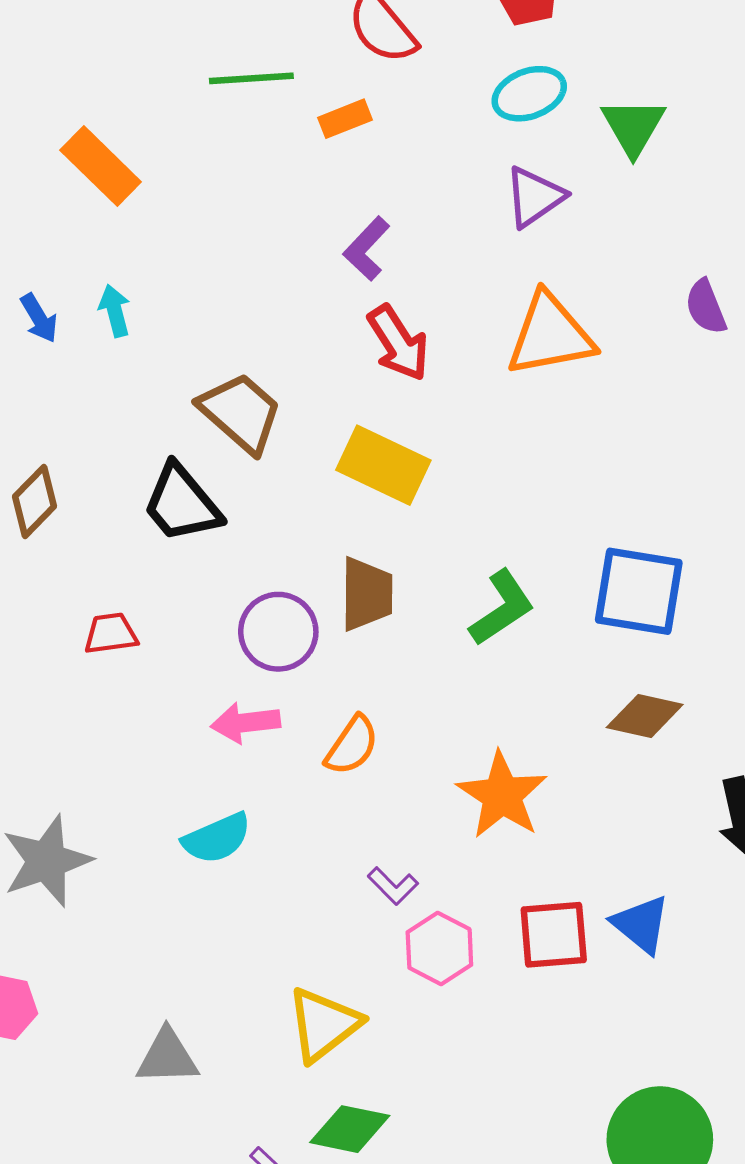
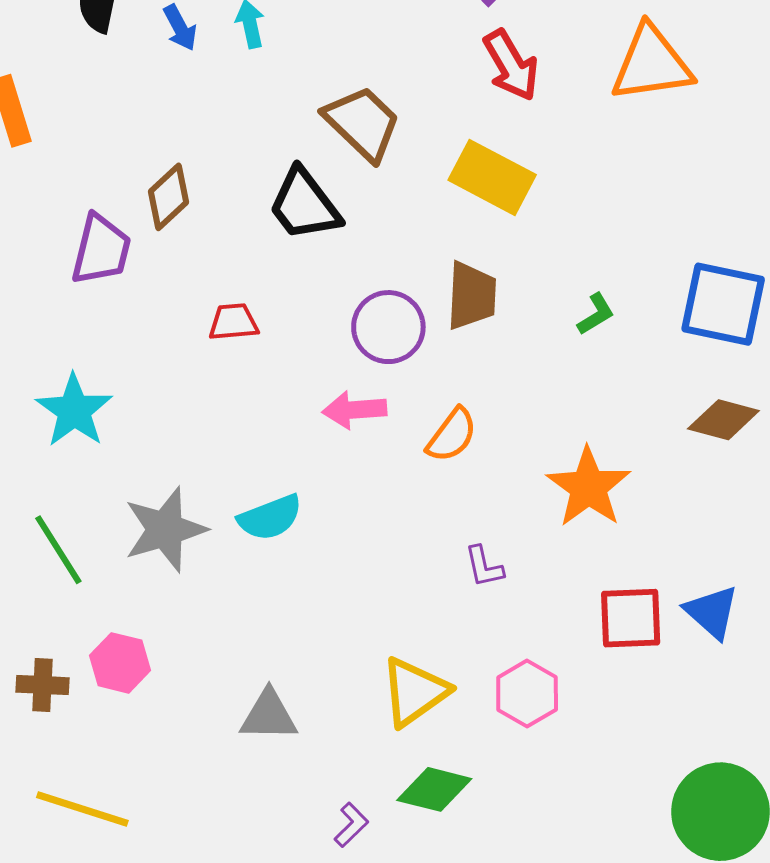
green L-shape: (502, 608) -> (596, 314), size x0.6
cyan semicircle: (217, 838) -> (270, 517), moved
purple L-shape: (393, 886) -> (484, 567), turned 30
pink hexagon: (439, 948) -> (527, 693), moved

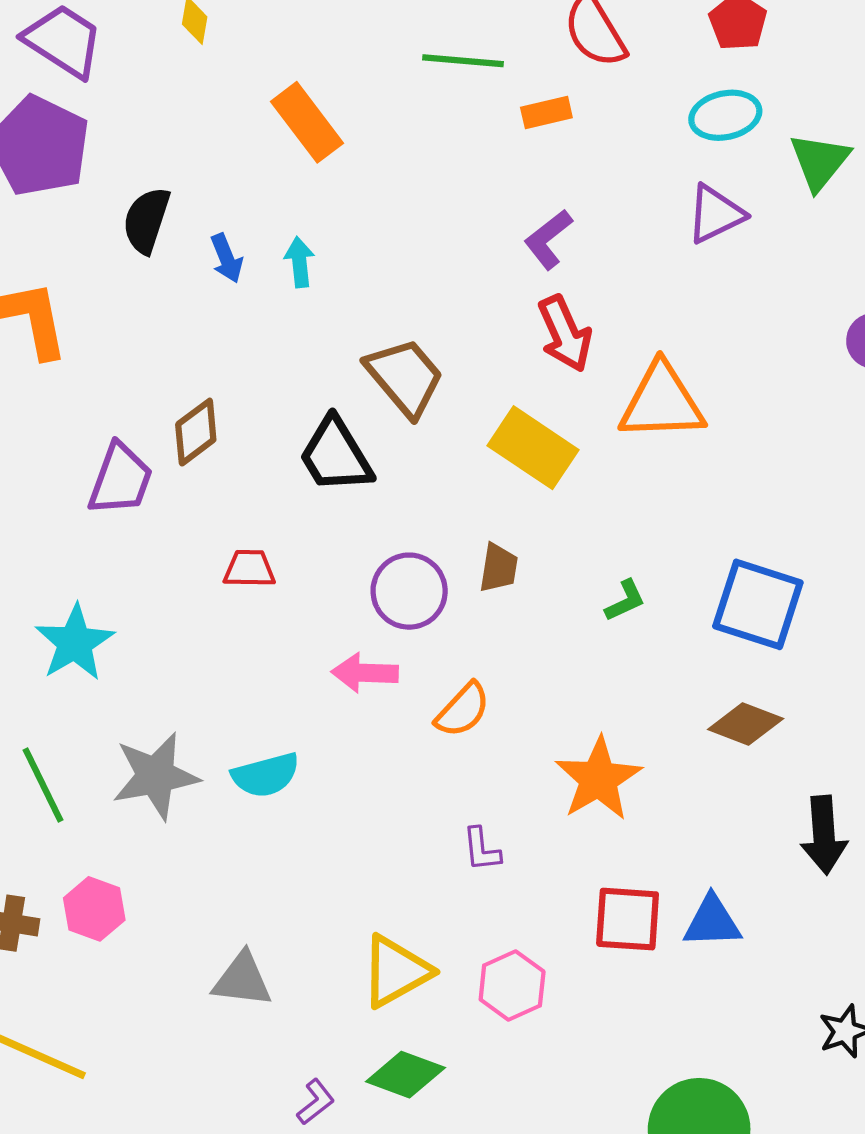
orange triangle: (652, 64) -> (662, 402), moved
brown trapezoid: (472, 296) -> (499, 568), size x0.7
blue triangle: (712, 612) -> (712, 922), turned -50

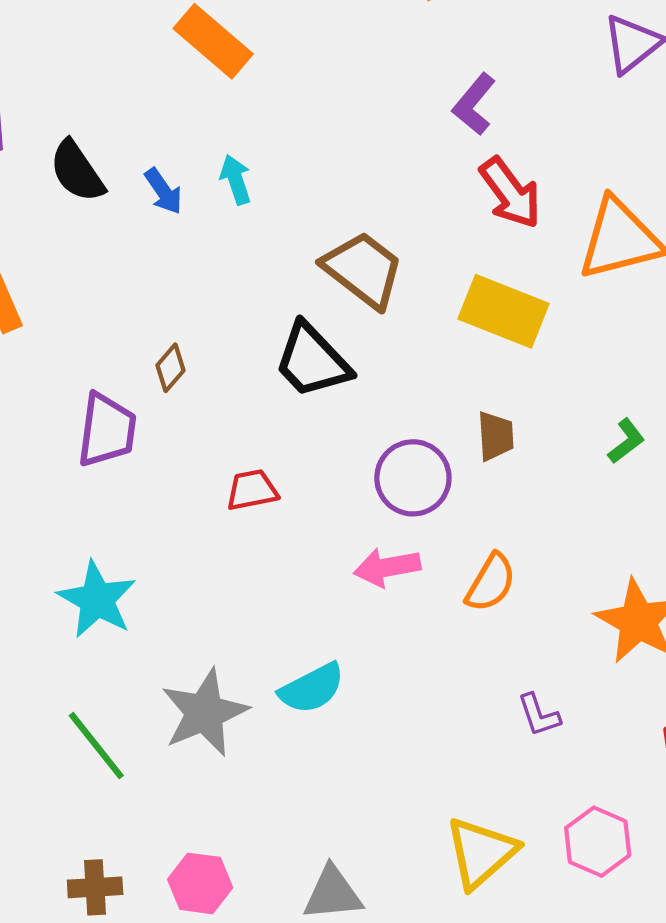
black semicircle: (146, 220) -> (77, 171), turned -40
brown diamond: (196, 432) -> (171, 368), size x0.7
pink hexagon: (94, 909) -> (200, 883), moved

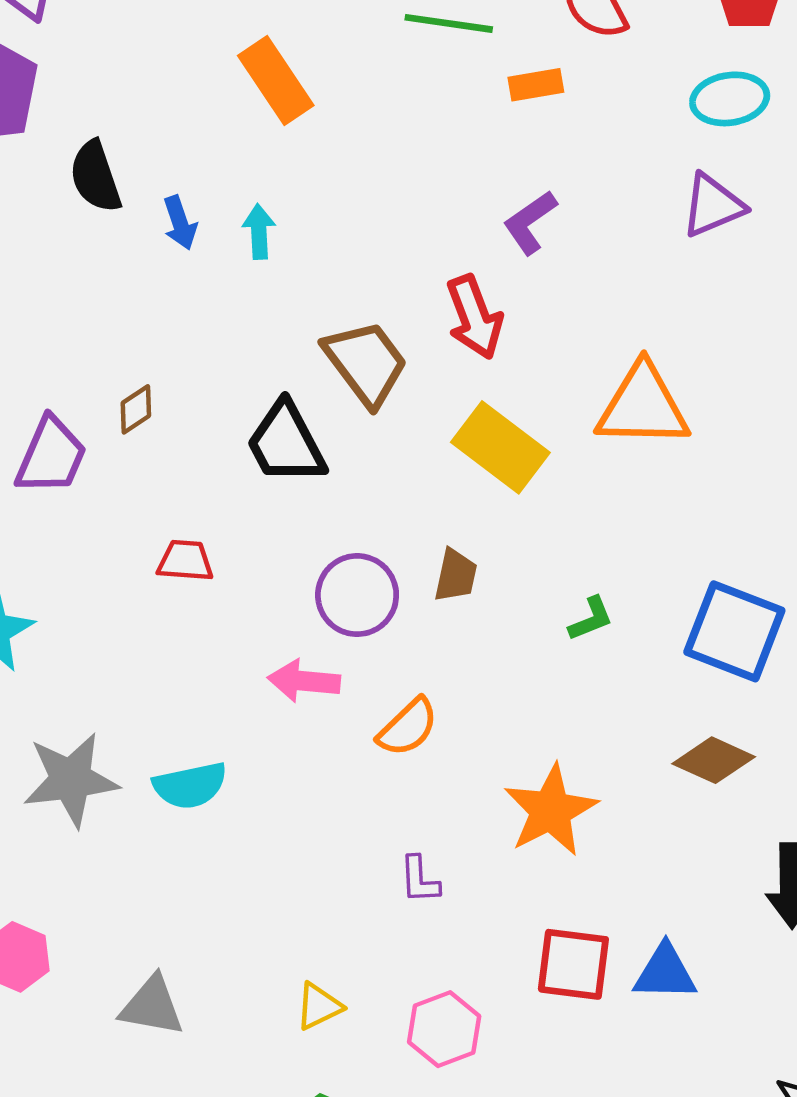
red arrow: (510, 193) -> (475, 317), moved
yellow triangle: (481, 853) -> (319, 1006), size x0.6

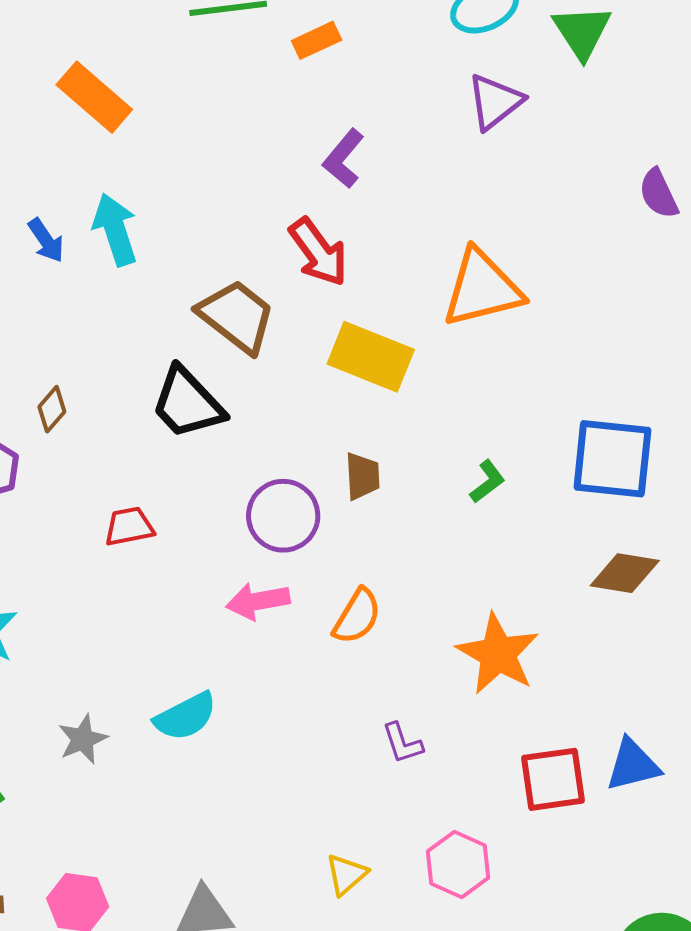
cyan arrow: (259, 232) -> (115, 230), size x1.5
gray star: (71, 780) -> (83, 739), size x0.6

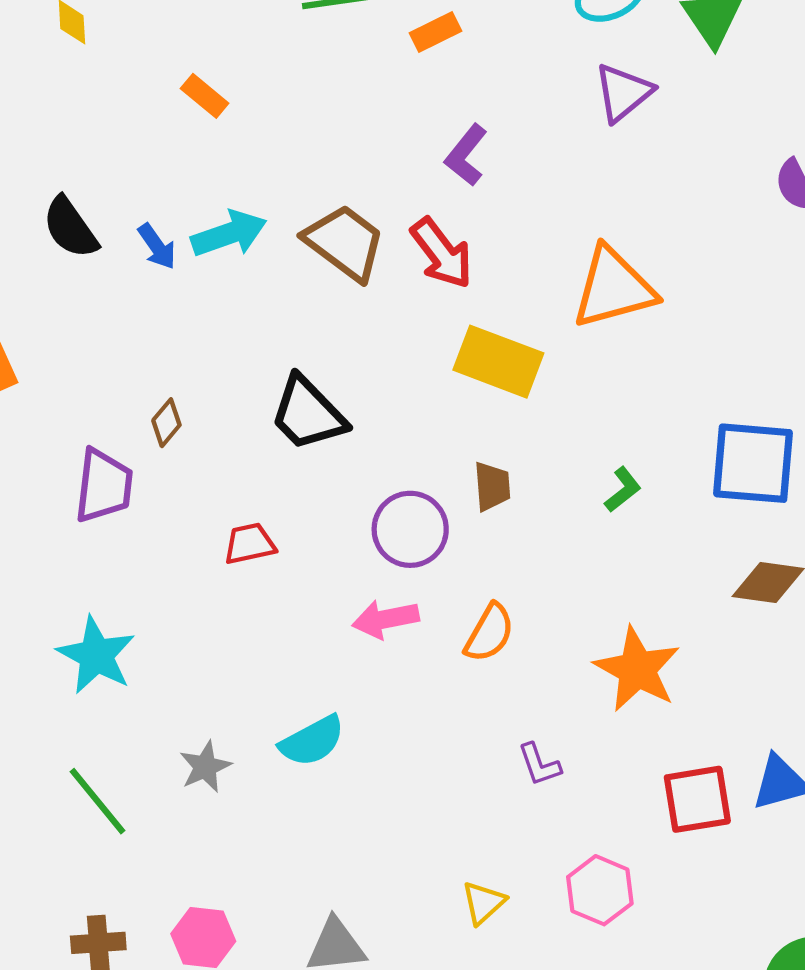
orange rectangle: (94, 97) -> (205, 96), size x0.6
cyan arrow: (115, 230) -> (229, 234), turned 90
brown trapezoid: (237, 316) -> (345, 242), moved

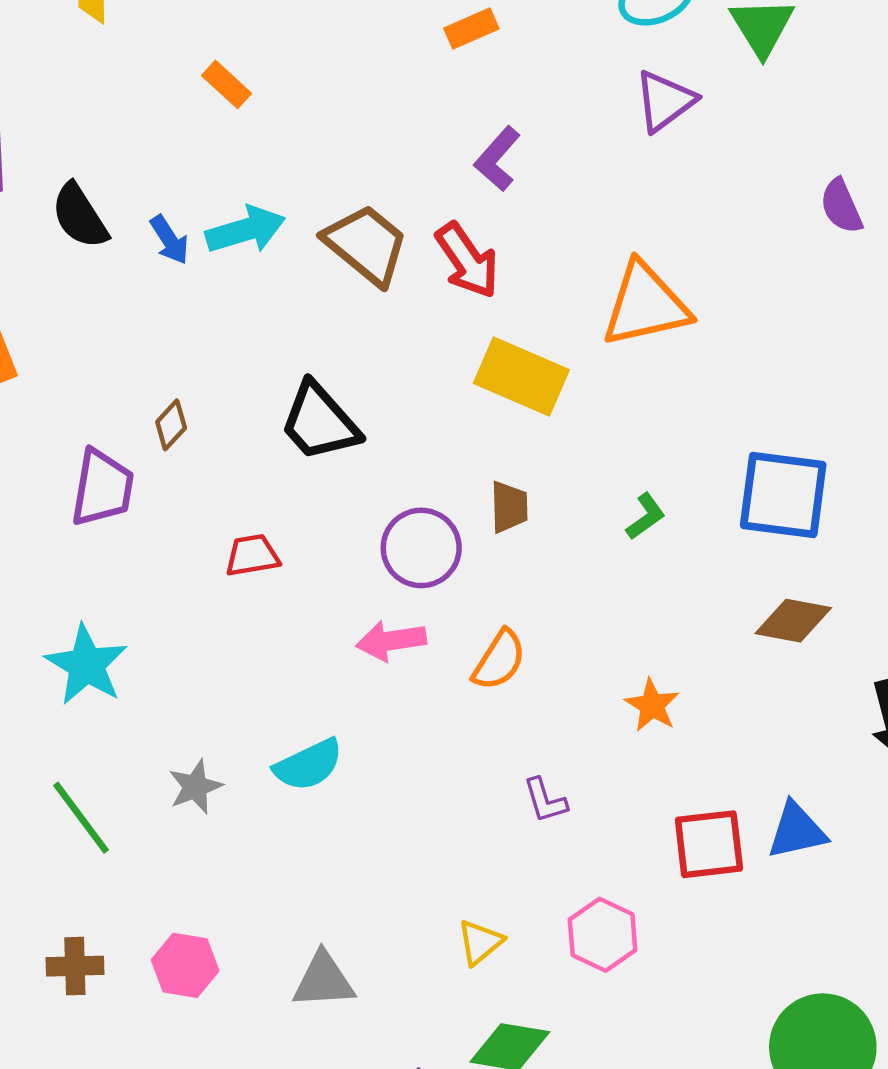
orange star: (637, 669) -> (652, 705), size x0.6

